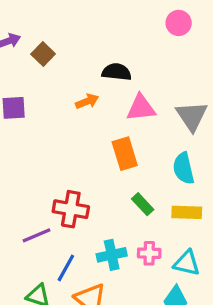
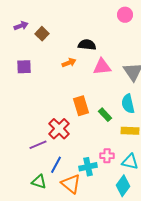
orange rectangle: (125, 154) -> (81, 106), moved
green rectangle: (143, 204) -> (105, 115), moved
red cross: (71, 209) -> (59, 129), turned 35
cyan cross: (112, 255) -> (88, 167), moved

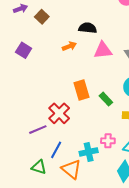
purple square: (24, 67) -> (24, 50), turned 35

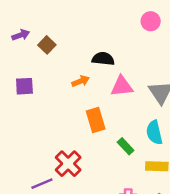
purple square: (24, 50) -> (24, 86), turned -35
orange rectangle: (82, 90) -> (96, 120), moved

